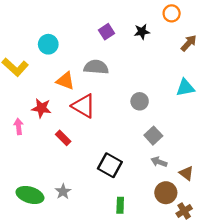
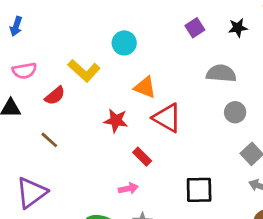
gray semicircle: (96, 67) -> (221, 73), moved
pink arrow: (19, 126) -> (128, 188), moved, turned 84
black square: (110, 165) -> (199, 190), turned -30

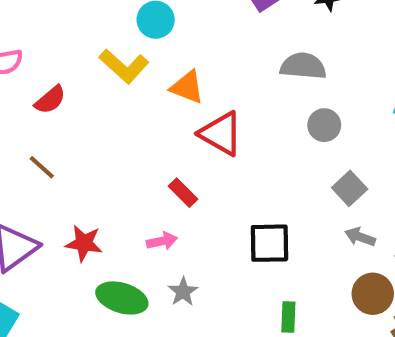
yellow L-shape: (84, 71) -> (124, 66), moved
red star: (116, 121) -> (84, 243), moved

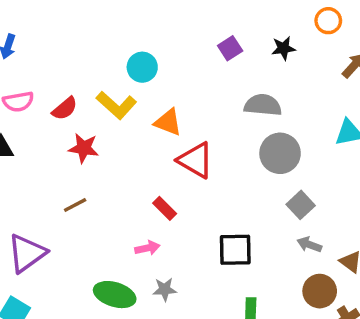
red semicircle: (50, 100) -> (65, 109), moved
gray circle: (324, 125) -> (280, 153), size x1.5
brown line: (42, 167) -> (75, 205), moved, turned -70
red star: (84, 243) -> (84, 148), moved
gray star: (183, 292) -> (165, 289), turned 30

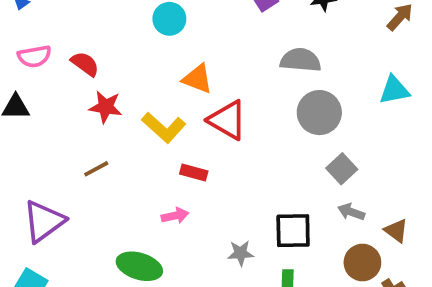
yellow L-shape: (116, 105) -> (164, 128), moved
red semicircle: (65, 109) -> (85, 64), turned -104
red rectangle: (165, 208) -> (194, 173), turned -30
black square: (235, 250) -> (293, 231), moved
gray star: (165, 289) -> (241, 253), moved

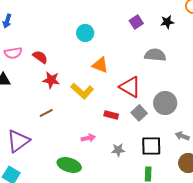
gray circle: (319, 113) -> (165, 103), moved
red triangle: (227, 120) -> (130, 87), moved
gray square: (342, 169) -> (139, 113), moved
red rectangle: (194, 173) -> (111, 115), moved
gray star: (241, 253) -> (118, 150), moved

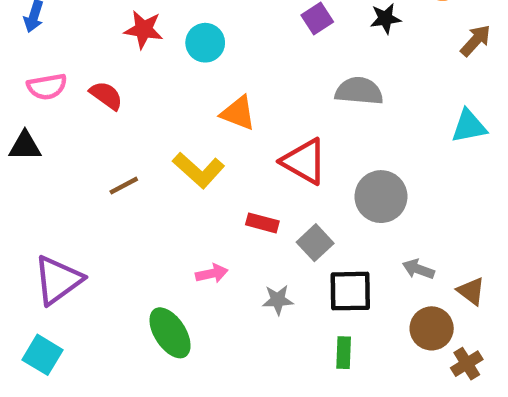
red star: (51, 80) -> (144, 30), moved
brown line: (46, 113) -> (124, 186), moved
gray square: (139, 113) -> (315, 243), moved
green ellipse: (69, 165) -> (170, 333), turned 40

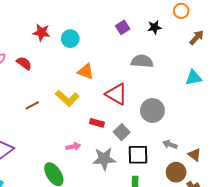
gray star: (278, 300) -> (104, 159), size x1.6

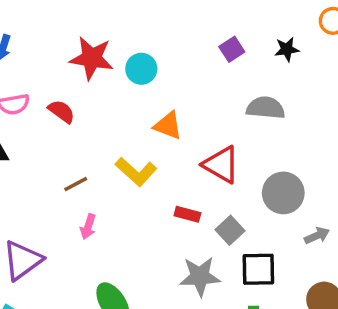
red star: (41, 32) -> (92, 58), size x1.4
gray arrow: (170, 144) -> (317, 236), moved, turned 136
pink arrow: (73, 146) -> (88, 227), moved, turned 120

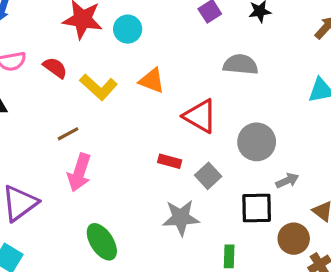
yellow L-shape: (136, 172) -> (99, 87), moved
pink arrow: (88, 227) -> (79, 173), size x1.6
black square: (258, 269) -> (257, 208), moved

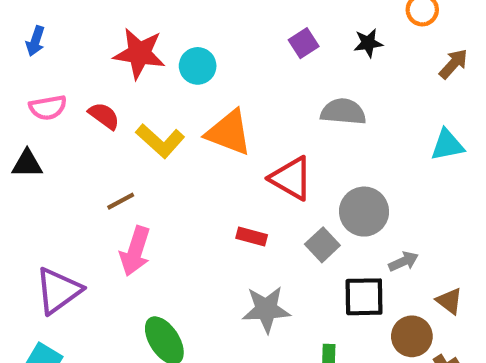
orange triangle: (152, 81) -> (229, 132), size x1.4
gray square: (208, 176) -> (322, 245), moved

